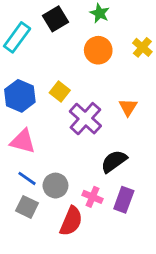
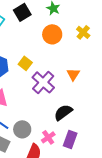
pink cross: (93, 197) -> (48, 137), turned 32

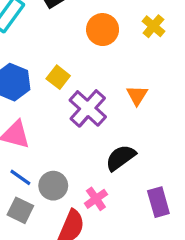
purple rectangle: (70, 139) -> (158, 202), moved, turned -36

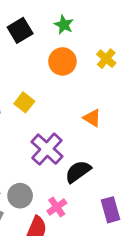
orange triangle: (137, 95) -> (92, 118), turned -30
purple cross: (88, 108) -> (47, 149), moved

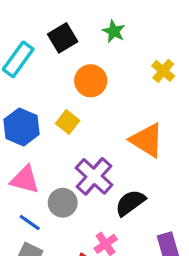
orange circle: (62, 61) -> (91, 81), moved
orange triangle: (92, 118) -> (147, 140), size x1.6
gray circle: (20, 196) -> (63, 203), moved

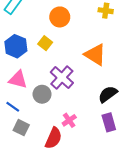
yellow cross: (163, 71) -> (106, 11), turned -32
black semicircle: (130, 203) -> (108, 94), moved
blue line: (30, 223) -> (13, 107), moved

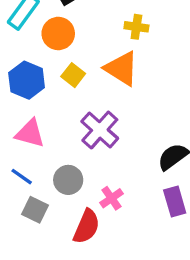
yellow cross: (106, 11) -> (136, 27), moved
orange circle: (60, 17) -> (58, 33), moved
orange triangle: (95, 55) -> (121, 68), moved
gray circle: (42, 94) -> (68, 180), moved

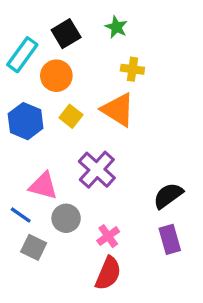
pink triangle: (30, 133) -> (43, 186), moved
red semicircle: (86, 226) -> (108, 273), moved

